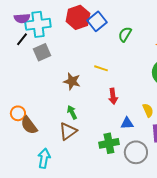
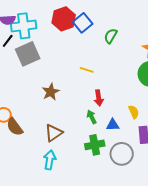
gray square: (42, 52) -> (28, 54), size x1.4
brown star: (72, 81) -> (51, 92), moved, turned 30
green arrow: (72, 112) -> (92, 117), moved
cyan arrow: (44, 158) -> (50, 160), moved

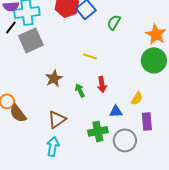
yellow semicircle: (134, 112) -> (137, 98), turned 56
green arrow: (92, 117) -> (80, 90), moved

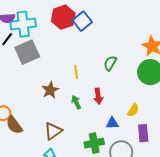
green semicircle: (114, 22) -> (110, 63), moved
yellow line: (90, 56) -> (76, 72), moved, turned 64

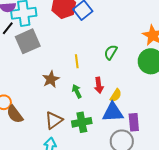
yellow semicircle: (133, 110) -> (116, 95), moved
blue triangle: (112, 123) -> (113, 112), size x1.6
purple rectangle: (143, 133) -> (134, 122), moved
green cross: (94, 143) -> (82, 122), moved

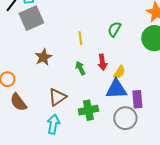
brown star: (51, 79) -> (43, 57), moved
brown semicircle: (15, 114) -> (18, 102), moved
green cross: (82, 122) -> (88, 110), moved

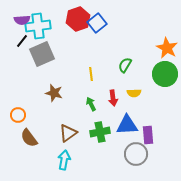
brown star: (43, 57) -> (54, 93), turned -30
yellow semicircle: (119, 72) -> (134, 93), moved, turned 56
green cross: (88, 110) -> (100, 132), moved

